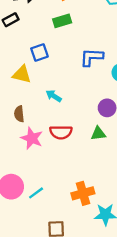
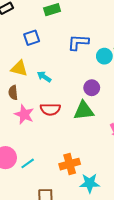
yellow triangle: (22, 74) -> (19, 68), moved
green triangle: (98, 133) -> (84, 111), size x1.5

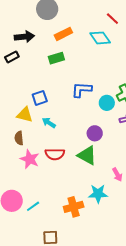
blue square: (32, 38) -> (40, 98), moved
green triangle: (84, 111) -> (87, 155), turned 35
cyan star: (90, 183) -> (98, 194), moved

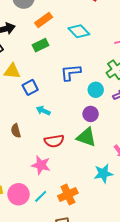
cyan diamond: (100, 38) -> (79, 31), moved
cyan circle: (107, 103) -> (96, 90), moved
yellow triangle: (25, 115) -> (12, 71), moved
pink star: (30, 159) -> (41, 165), moved
orange cross: (74, 207) -> (68, 195), moved

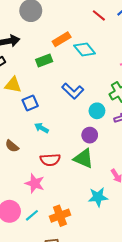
orange rectangle: (44, 20) -> (62, 39), moved
blue L-shape: (71, 72) -> (73, 91), turned -135
brown semicircle: (16, 131) -> (12, 146), turned -40

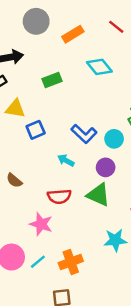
orange rectangle: (62, 39) -> (73, 34), moved
blue L-shape: (73, 91) -> (84, 134), moved
cyan arrow: (42, 128) -> (66, 160), moved

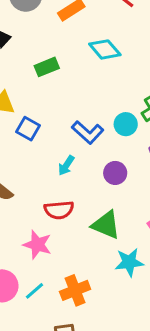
blue square: (36, 130) -> (28, 129), turned -36
cyan circle: (114, 139) -> (126, 124), moved
cyan arrow: (66, 160) -> (66, 165), turned -84
green triangle: (98, 195) -> (106, 225), moved

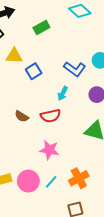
blue square: (28, 129) -> (34, 71), turned 35
red semicircle: (59, 210) -> (50, 116), moved

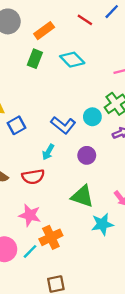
green rectangle: (41, 27) -> (35, 59), moved, turned -42
orange cross: (79, 178) -> (51, 237), moved

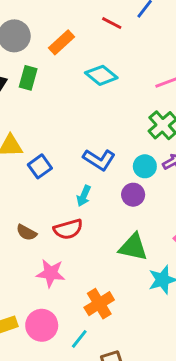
green rectangle: (35, 59) -> (28, 78), moved
cyan circle: (92, 117) -> (145, 166), moved
pink star: (30, 215) -> (51, 273), moved
cyan line: (30, 251) -> (79, 339), moved

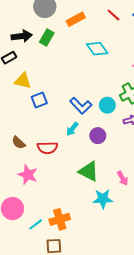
cyan circle: (145, 166) -> (107, 105), moved
cyan arrow: (84, 196) -> (72, 129), moved
orange cross: (99, 304) -> (60, 219), moved

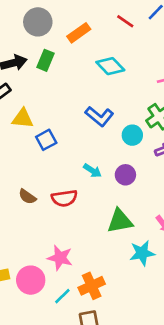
blue L-shape: (81, 106) -> (99, 116), moved
cyan arrow: (72, 129) -> (92, 171), turned -88
green triangle: (89, 171) -> (120, 221), turned -30
pink star: (28, 175) -> (60, 258), moved

